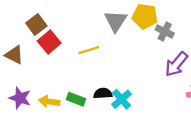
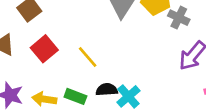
red square: (49, 42) -> (44, 49), moved
yellow line: (89, 50) -> (88, 57), moved, turned 66

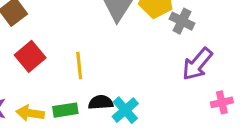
yellow line: (88, 57) -> (79, 66), turned 35
green rectangle: (75, 96) -> (65, 110), turned -30

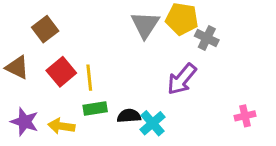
purple arrow: (197, 64) -> (182, 79), moved
yellow line: (79, 66) -> (89, 78), moved
green rectangle: (65, 110) -> (95, 108), moved

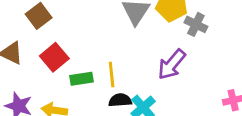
yellow line: (89, 78) -> (112, 74), moved
green rectangle: (95, 108) -> (82, 79), moved

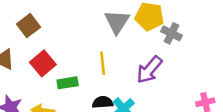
yellow line: (112, 74) -> (103, 63), moved

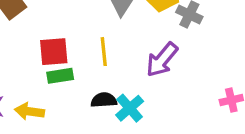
red square: (43, 63) -> (54, 52), moved, turned 35

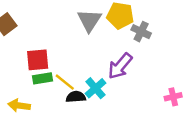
yellow line: (104, 52) -> (65, 82), moved, turned -45
cyan cross: (130, 108) -> (96, 88), moved

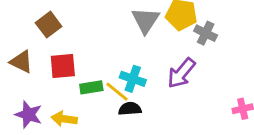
red square: (38, 60) -> (63, 66), moved
cyan cross: (96, 88) -> (133, 79), moved, turned -30

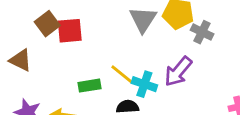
red square: (63, 66) -> (70, 31), moved
cyan cross: (133, 79) -> (144, 84), moved
yellow line: (117, 92) -> (122, 74), moved

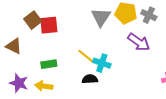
gray cross: (202, 32) -> (149, 15), moved
purple arrow: (178, 71) -> (139, 42), moved, turned -95
green rectangle: (89, 86) -> (49, 64), moved

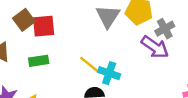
gray cross: (149, 15) -> (165, 29), moved, turned 35
green rectangle: (49, 64) -> (39, 61), moved

